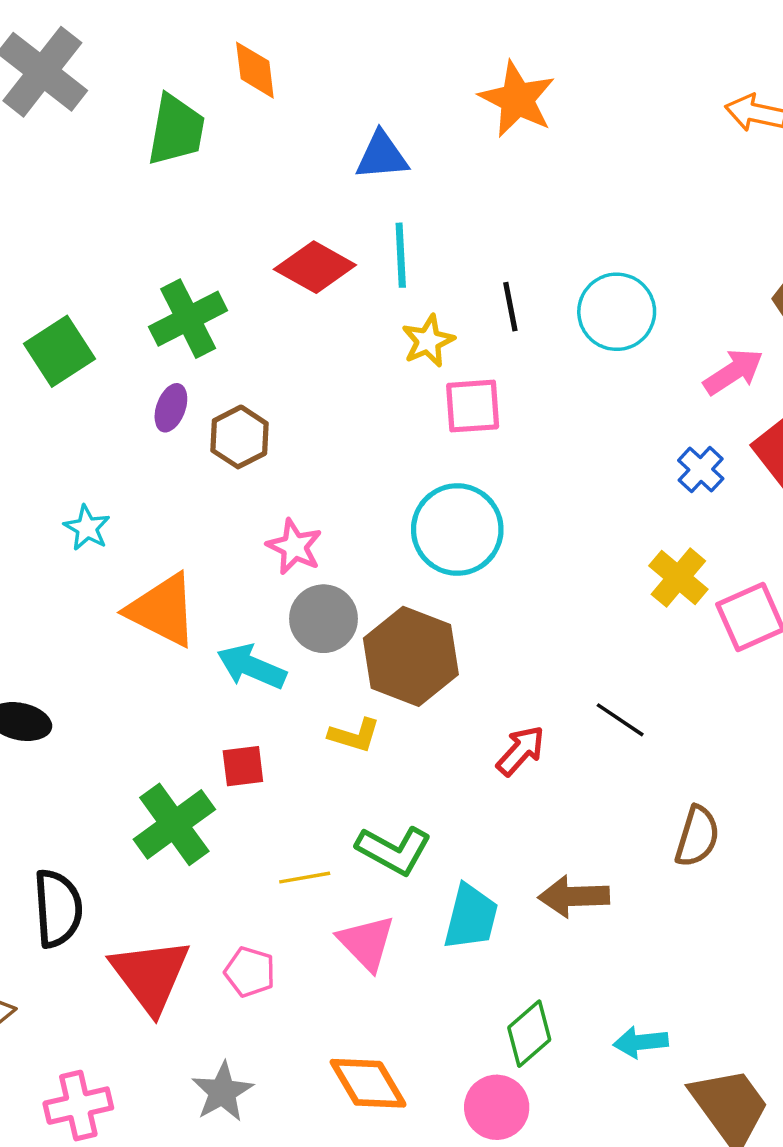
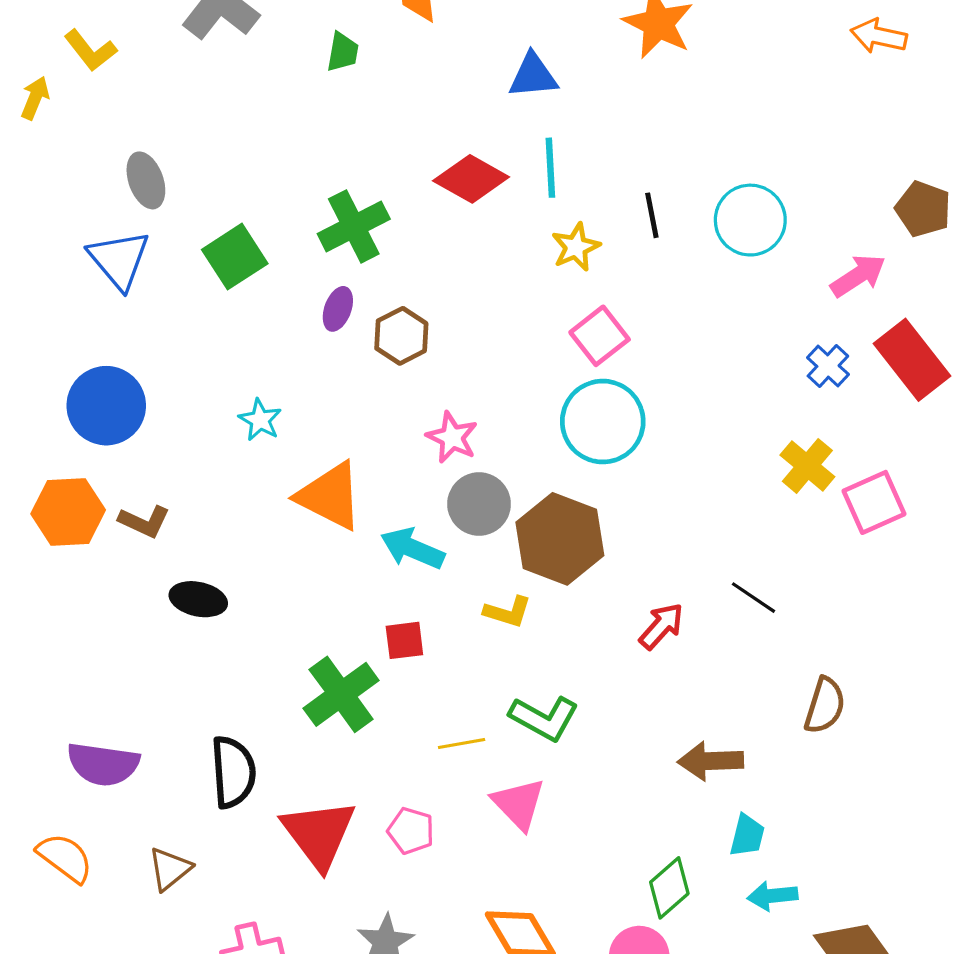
green trapezoid: (176, 130) -> (343, 52), size x0.6
pink square: (473, 406) -> (600, 336), moved, turned -34
cyan trapezoid: (471, 917) -> (747, 836), moved, size x0.7

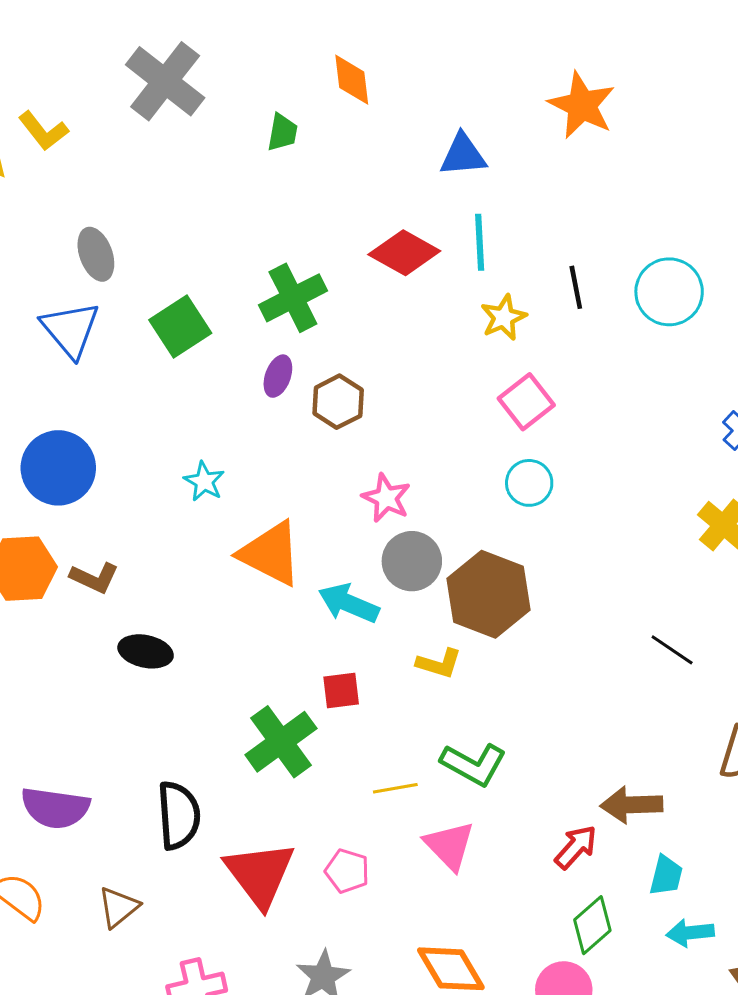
cyan circle: (603, 422) -> (529, 483), size x0.6
red arrow: (661, 626) -> (576, 847), moved

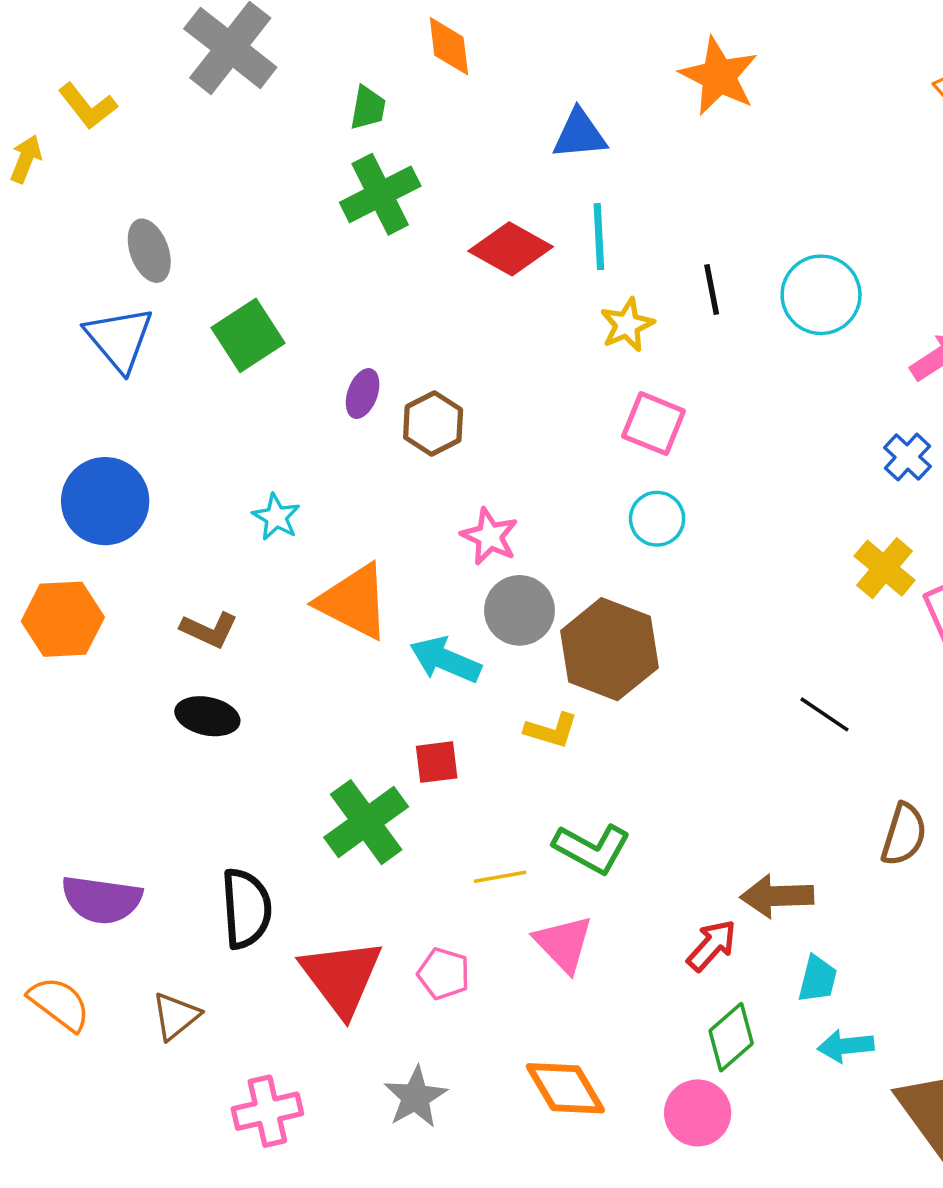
green cross: (293, 298) -> (380, 194), moved
pink square: (526, 402) -> (654, 424), turned -30
brown L-shape: (94, 578) -> (209, 630), moved

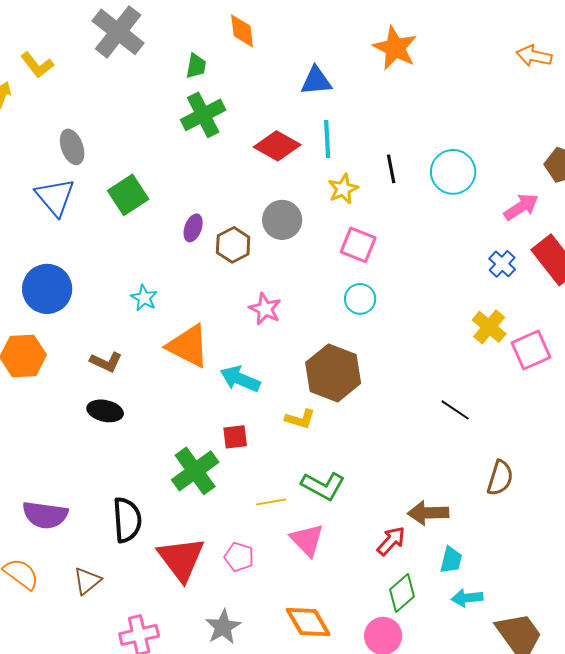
gray circle: (520, 610) -> (282, 220), moved

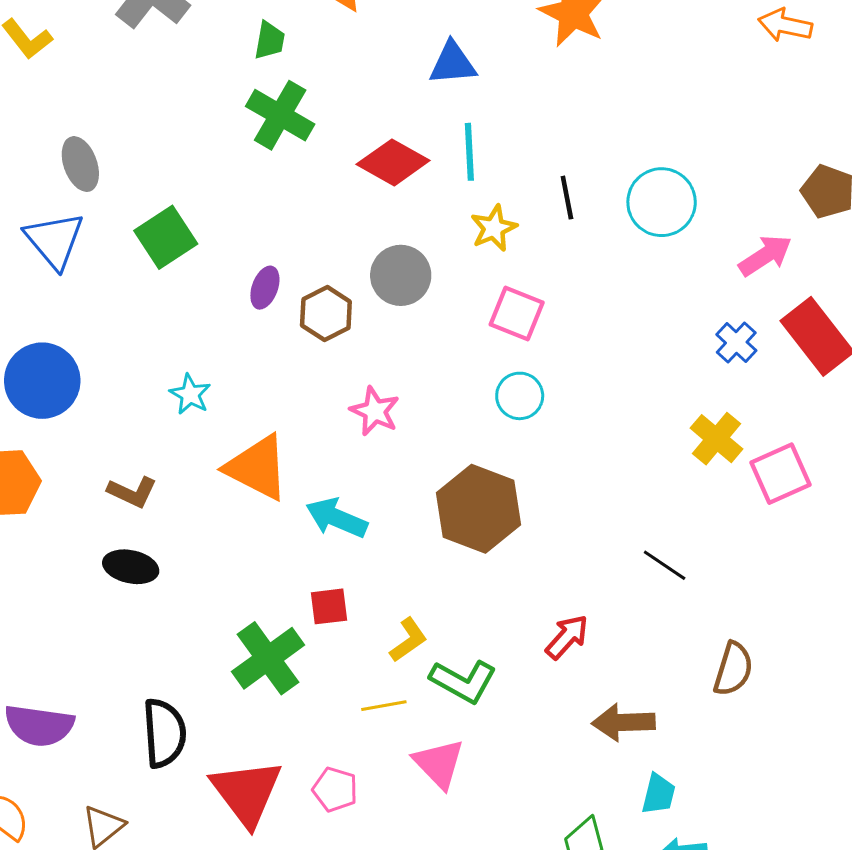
green cross: (203, 115) -> (280, 115), turned -33
yellow L-shape: (300, 419) -> (408, 640), moved, turned -52
red arrow: (391, 541) -> (567, 637), moved

